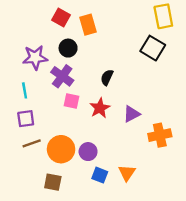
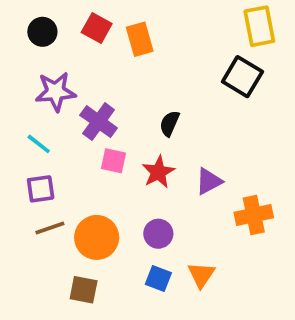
black circle: (68, 48) -> (42, 32), moved
cyan line: (25, 90) -> (39, 144), turned -42
purple circle: (88, 152) -> (158, 234), moved

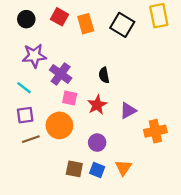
black square: (242, 77) -> (122, 25), moved
black semicircle: (170, 123) -> (104, 75), turned -35
orange circle: (97, 237) -> (59, 125), moved
brown square: (84, 290) -> (74, 169), moved

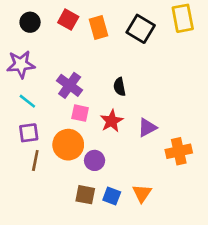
purple star: (34, 56) -> (21, 64), moved
brown line: (31, 139) -> (35, 160), turned -60
purple circle: (97, 143) -> (95, 160), moved

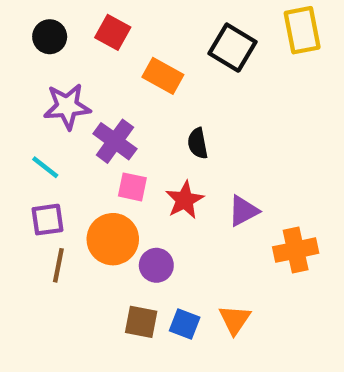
orange rectangle: (98, 27) -> (163, 76), moved, turned -45
purple star: (21, 64) -> (67, 106), moved

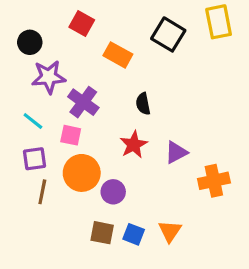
black circle: (50, 37) -> (30, 42), moved
pink square: (132, 187) -> (71, 135), moved

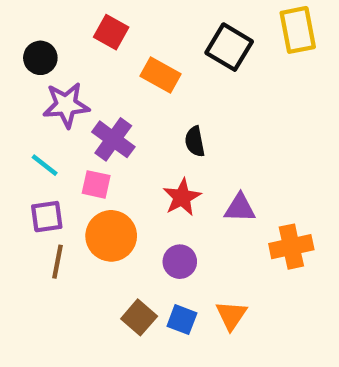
purple triangle: (176, 152) -> (240, 208), turned 30
purple circle: (113, 192) -> (180, 262), moved
brown square: (102, 233) -> (139, 317), turned 30

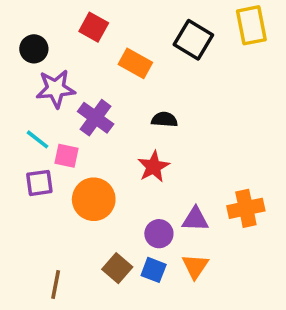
black semicircle: (195, 141) -> (164, 120), turned 105
pink square: (96, 184) -> (67, 156), moved
purple triangle: (240, 208) -> (195, 219), moved
brown line: (58, 262) -> (56, 284), moved
purple circle: (180, 262) -> (159, 234), moved

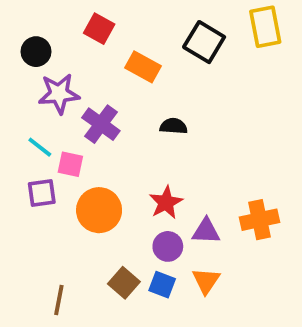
red star: (154, 167) -> (166, 203), moved

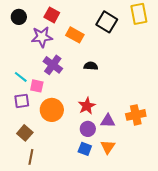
black circle: (36, 52) -> (19, 17), moved
purple star: (59, 94) -> (42, 37), moved
brown square: (124, 283) -> (25, 133), moved

